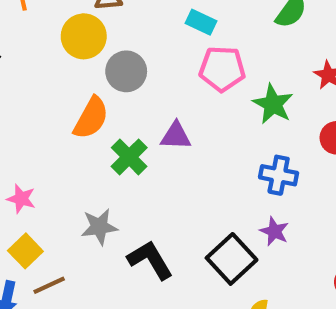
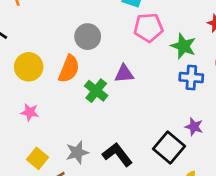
yellow circle: (84, 36) -> (29, 67), moved
blue cross: (279, 175) -> (191, 78), moved
pink star: (21, 199) -> (30, 112), moved
gray star: (99, 227) -> (77, 152), moved

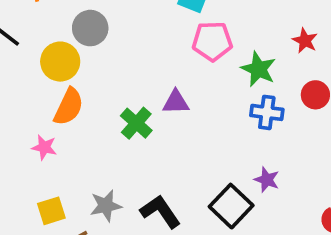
gray circle: (88, 37) -> (90, 28), moved
yellow circle: (29, 67) -> (60, 62), moved
orange semicircle: (69, 69) -> (69, 107), moved
yellow square: (38, 158) -> (51, 211), turned 30

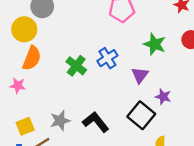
green star: (258, 69) -> (155, 44), moved
purple triangle: (176, 102) -> (140, 75), moved, turned -48
blue cross: (267, 112) -> (107, 58), moved, turned -36

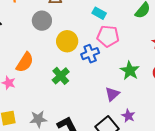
yellow circle: (24, 29) -> (67, 41), moved
blue cross: (107, 58) -> (90, 54), moved

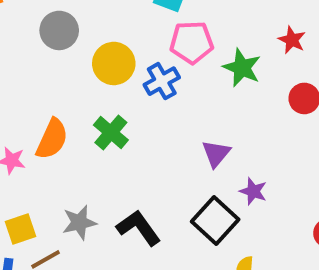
orange semicircle: (25, 62) -> (52, 139), moved
green star: (130, 71) -> (242, 68), moved

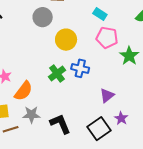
blue cross: (162, 81) -> (80, 68), moved, turned 30
orange semicircle: (52, 139) -> (23, 91), moved

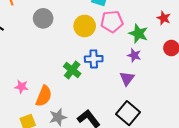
yellow circle: (66, 40) -> (85, 26), moved
purple star: (121, 118) -> (134, 55), moved

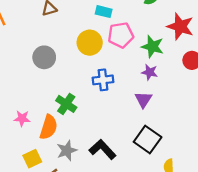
gray circle: (43, 18) -> (44, 57), moved
red star: (164, 18) -> (180, 26), size x1.6
green cross: (72, 70) -> (66, 104), moved

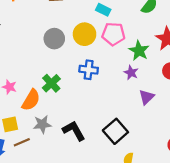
gray circle: (44, 57) -> (54, 39), moved
purple triangle: (143, 100) -> (147, 97), moved

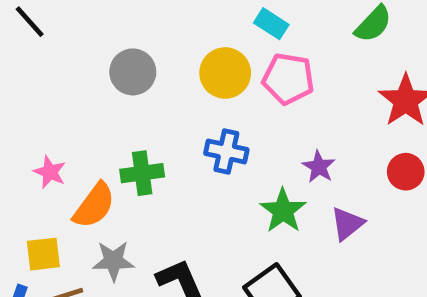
gray circle: (54, 39) -> (133, 72), moved
green star: (139, 51) -> (283, 211), moved
green cross: (51, 83) -> (142, 173), turned 30

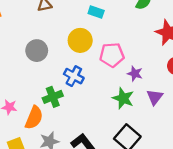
pink pentagon: (288, 79) -> (112, 55), moved
blue cross: (226, 151) -> (74, 76), moved, turned 30

